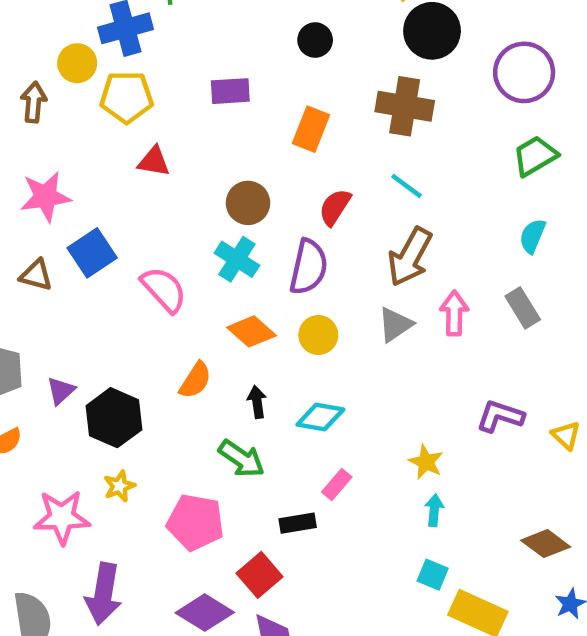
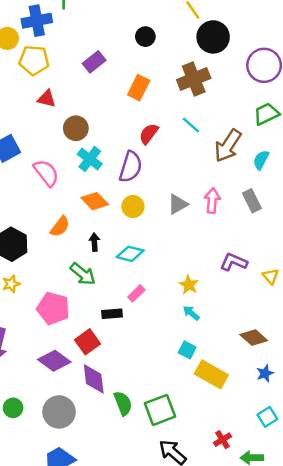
purple rectangle: (230, 91) -> (94, 62), turned -40
brown cross: (405, 106) -> (194, 79), turned -36
brown circle: (248, 203) -> (76, 128), moved
brown arrow: (410, 257) -> (228, 146), moved
cyan arrow: (434, 510) -> (191, 313), turned -60

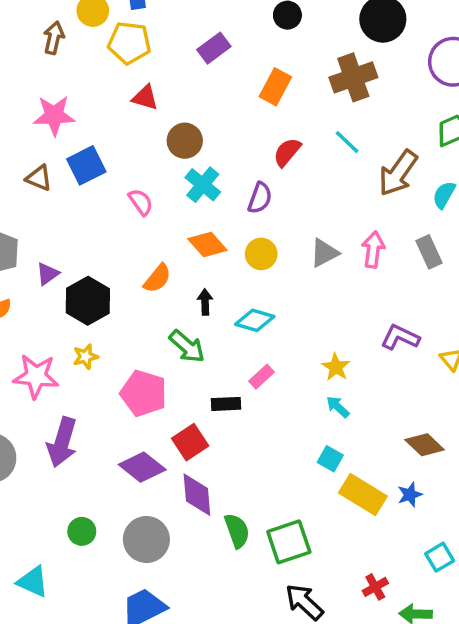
purple semicircle: (131, 167) -> (260, 198), size x0.7
pink semicircle: (46, 173) -> (141, 202), size x0.7
blue star: (265, 373) -> (410, 495), moved

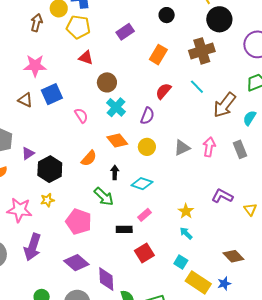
red square: (190, 442) -> (144, 253), moved

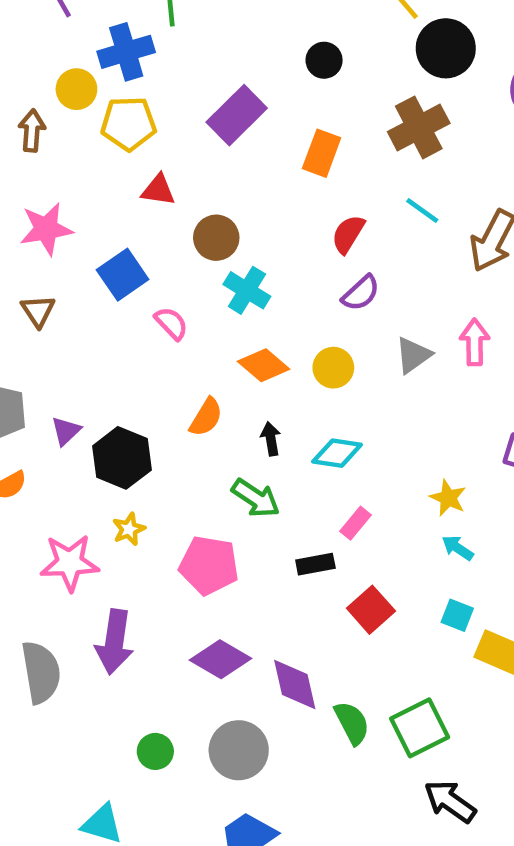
purple rectangle: (125, 32) -> (237, 115), size x1.4
blue square: (52, 94) -> (123, 275), moved
brown triangle: (25, 100) -> (38, 311), turned 42
purple semicircle: (147, 116) -> (361, 293), moved, turned 36

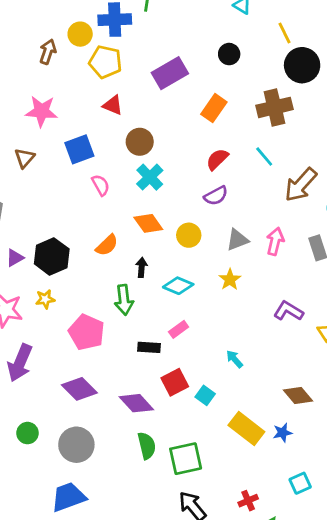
purple triangle: (66, 431) -> (15, 258), moved
green arrow: (256, 498) -> (124, 300), turned 36
yellow star: (448, 498) -> (230, 279), moved
cyan square: (457, 615) -> (205, 395), moved
purple diamond: (295, 684) -> (136, 403), moved, turned -44

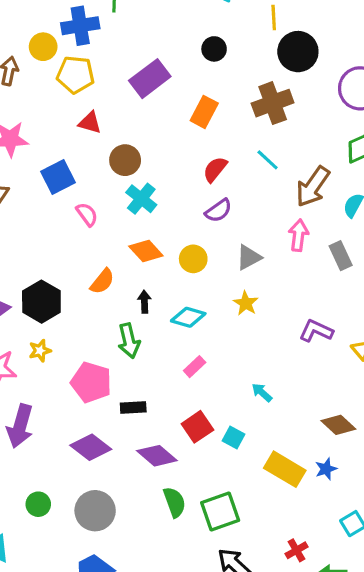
yellow line: (284, 33) -> (274, 18), turned 30
pink arrow: (275, 241) -> (298, 235), moved
black rectangle: (149, 347) -> (133, 407), moved

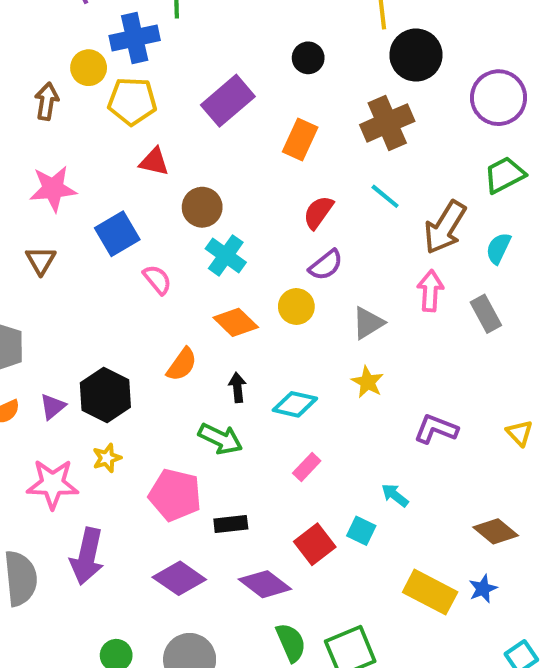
yellow circle: (193, 259) -> (296, 307), moved
purple L-shape: (316, 331) -> (436, 429), moved
green arrow: (129, 341) -> (220, 439), turned -48
cyan square: (234, 437) -> (361, 531), moved

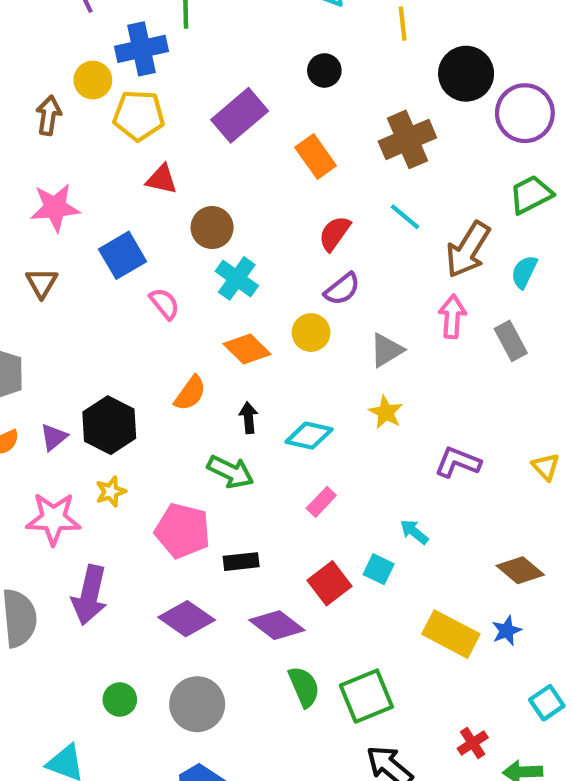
black circle: (416, 55) -> (466, 74), moved
orange rectangle: (300, 139) -> (316, 157), turned -60

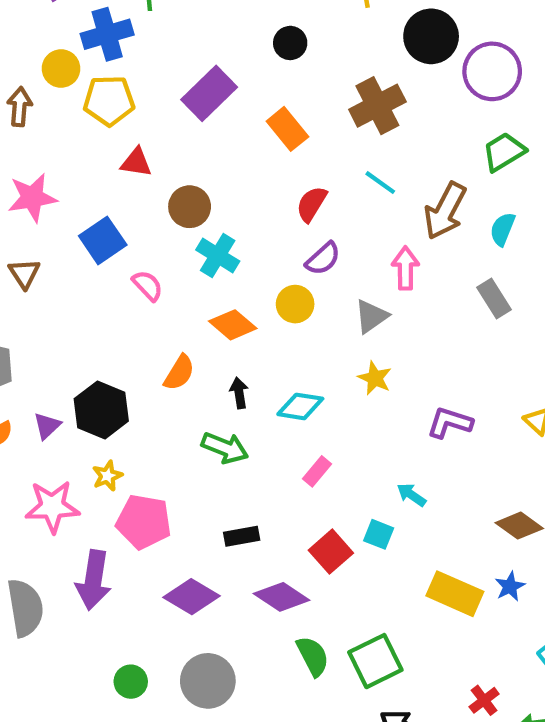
pink arrow: (452, 316) -> (405, 268), moved
pink pentagon: (182, 531) -> (144, 522), moved

